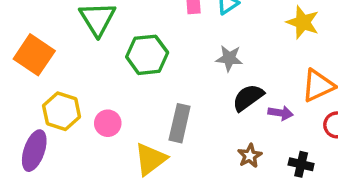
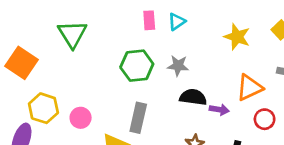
green hexagon: (147, 55) -> (137, 66), moved
black semicircle: (248, 98) -> (193, 97), turned 44

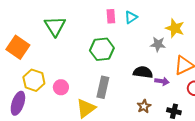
gray star: (178, 66) -> (158, 44), moved

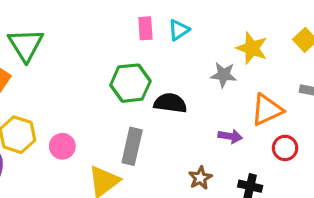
green triangle: (55, 26) -> (26, 45), moved
black semicircle: (143, 72) -> (170, 103), moved

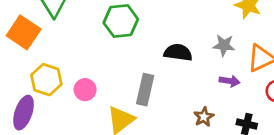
gray star: (224, 75) -> (224, 45), moved
green hexagon: (130, 83) -> (121, 21), moved

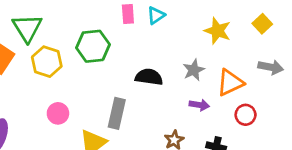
gray star: (224, 45) -> (194, 70), turned -30
yellow hexagon: (46, 80) -> (47, 62), moved

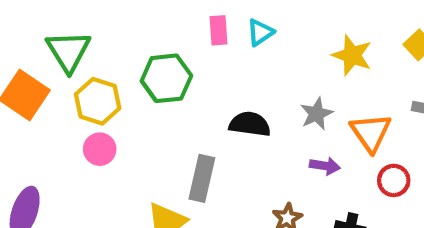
orange triangle: (230, 83) -> (371, 132), turned -40
pink circle: (58, 113) -> (100, 149), moved

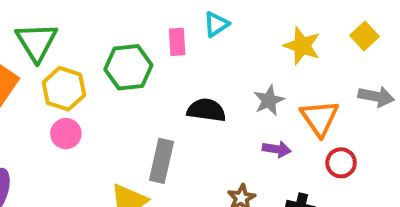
pink rectangle: (219, 30) -> (177, 42), moved

